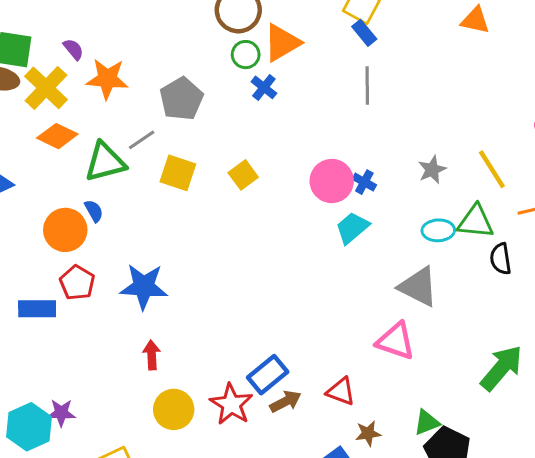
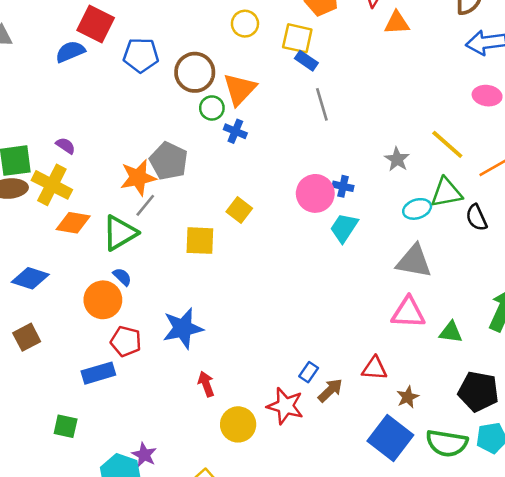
orange star: (107, 79) -> (138, 178), moved
yellow square: (178, 173) -> (200, 241), moved
blue rectangle: (268, 375) -> (309, 372), size x0.6
purple star: (61, 413) -> (144, 455), turned -30
green triangle: (427, 422) -> (451, 332), moved, turned 45

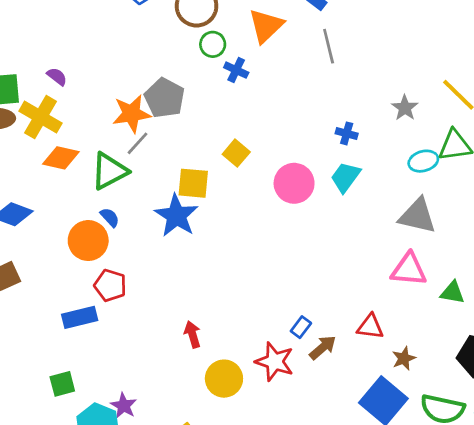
orange triangle: (240, 89) -> (266, 26), moved
pink circle: (315, 193) -> (294, 183), moved
blue star: (183, 328) -> (176, 216), moved, turned -30
green square: (66, 426) -> (62, 384), moved, turned -30

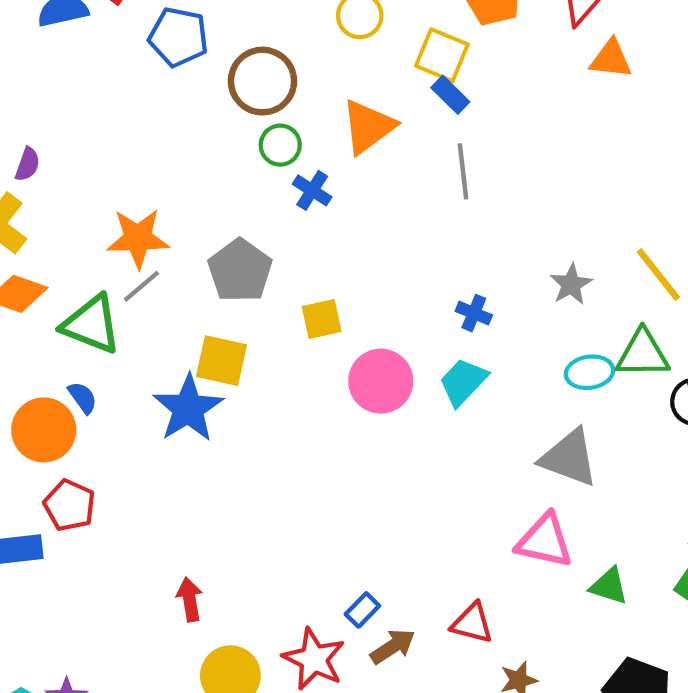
purple semicircle: (57, 76) -> (27, 164), turned 65
gray pentagon: (164, 98) -> (240, 271), moved
yellow square: (236, 153) -> (322, 319), moved, turned 30
green triangle: (109, 171) -> (91, 324), turned 42

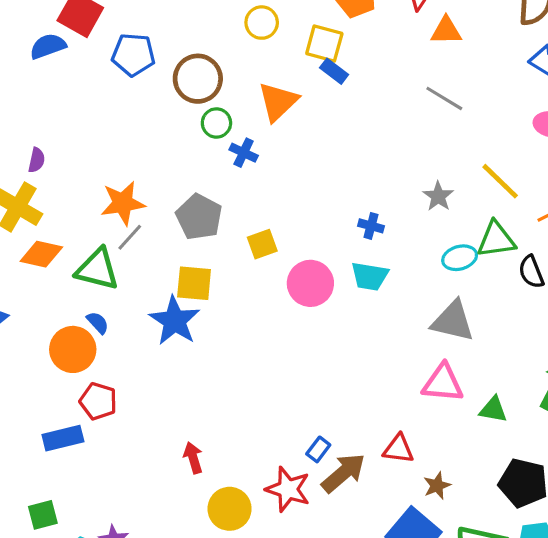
gray line: (463, 171) -> (444, 98), moved, turned -45
cyan trapezoid: (463, 382) -> (370, 276), turned -117
brown arrow: (393, 646) -> (343, 473), size x1.4

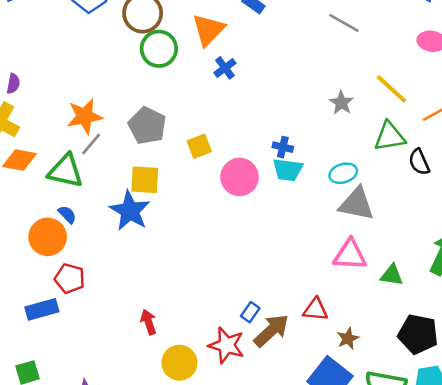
green circle: (216, 123) -> (159, 49), size x1.5
blue cross: (244, 153) -> (225, 68), moved, turned 30
blue cross: (371, 226) -> (283, 147), moved
cyan ellipse: (460, 258) -> (343, 173), moved

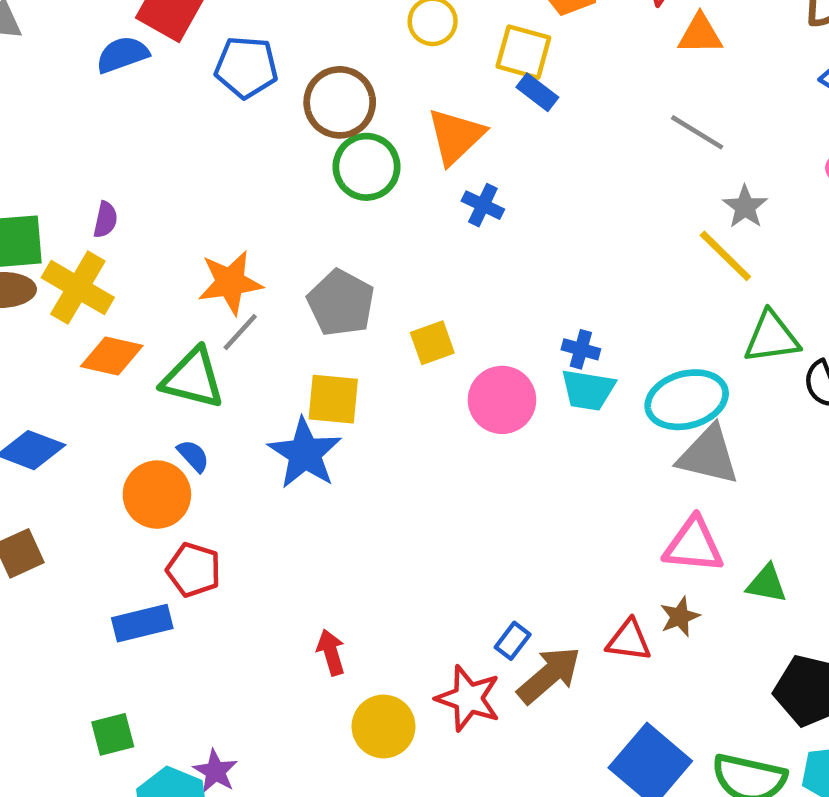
blue cross: (225, 68) -> (483, 205), turned -30
yellow line: (391, 89) -> (725, 256), moved
gray star: (341, 103) -> (745, 207), moved
cyan ellipse: (343, 173) -> (687, 400), size x1.6
brown star: (348, 338) -> (680, 617), moved

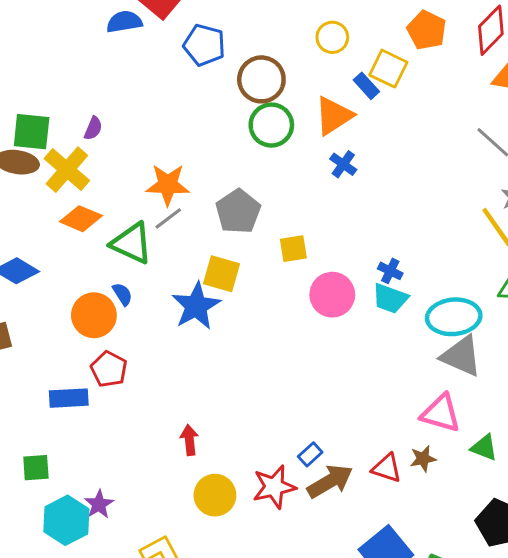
blue rectangle: (537, 92) -> (366, 86), moved
red star: (468, 698) -> (274, 487), turned 30

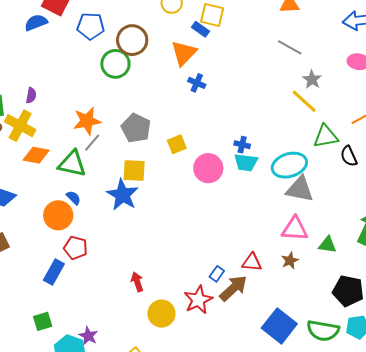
green circle: (271, 125) -> (115, 64), moved
blue rectangle: (69, 398) -> (54, 272), turned -45
red triangle: (387, 468) -> (252, 262), moved

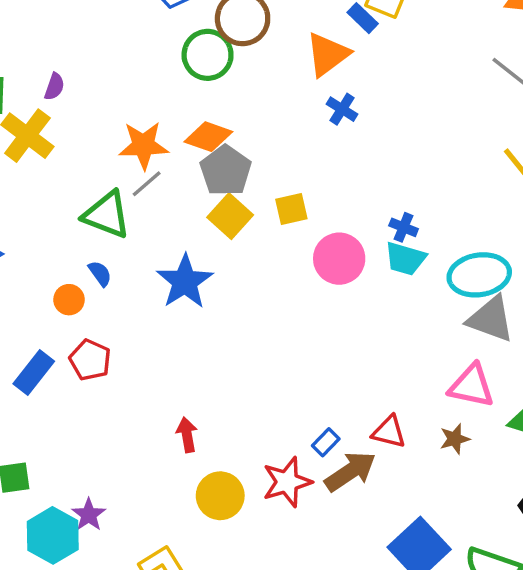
orange diamond: (36, 155) -> (208, 137), moved
yellow square: (134, 171) -> (230, 216), moved, turned 30
orange circle: (58, 215) -> (69, 300), size x0.6
blue rectangle: (54, 272) -> (34, 373), moved

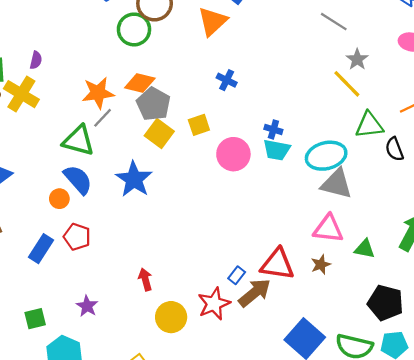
blue cross: (342, 109) -> (227, 80), moved
blue semicircle: (100, 273) -> (78, 180), size x1.8
red triangle: (389, 432) -> (277, 264), size x1.5
purple star: (89, 515) -> (87, 306), moved

